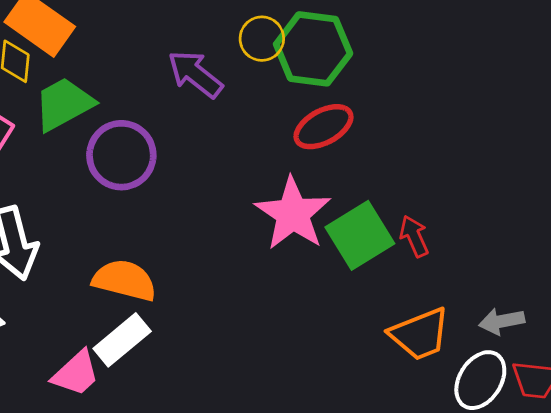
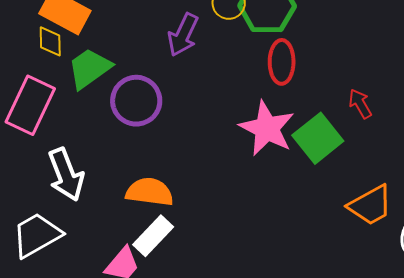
purple arrow: (195, 74) -> (183, 35), turned -96
red ellipse: (323, 127) -> (282, 62), turned -54
red arrow: (414, 236) -> (360, 104), moved

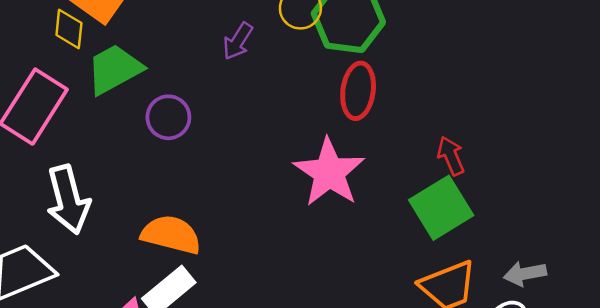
purple arrow: (183, 35) -> (238, 41), size x0.7
purple circle: (136, 101) -> (168, 117), size x0.7
green square: (318, 138) -> (441, 208), moved

